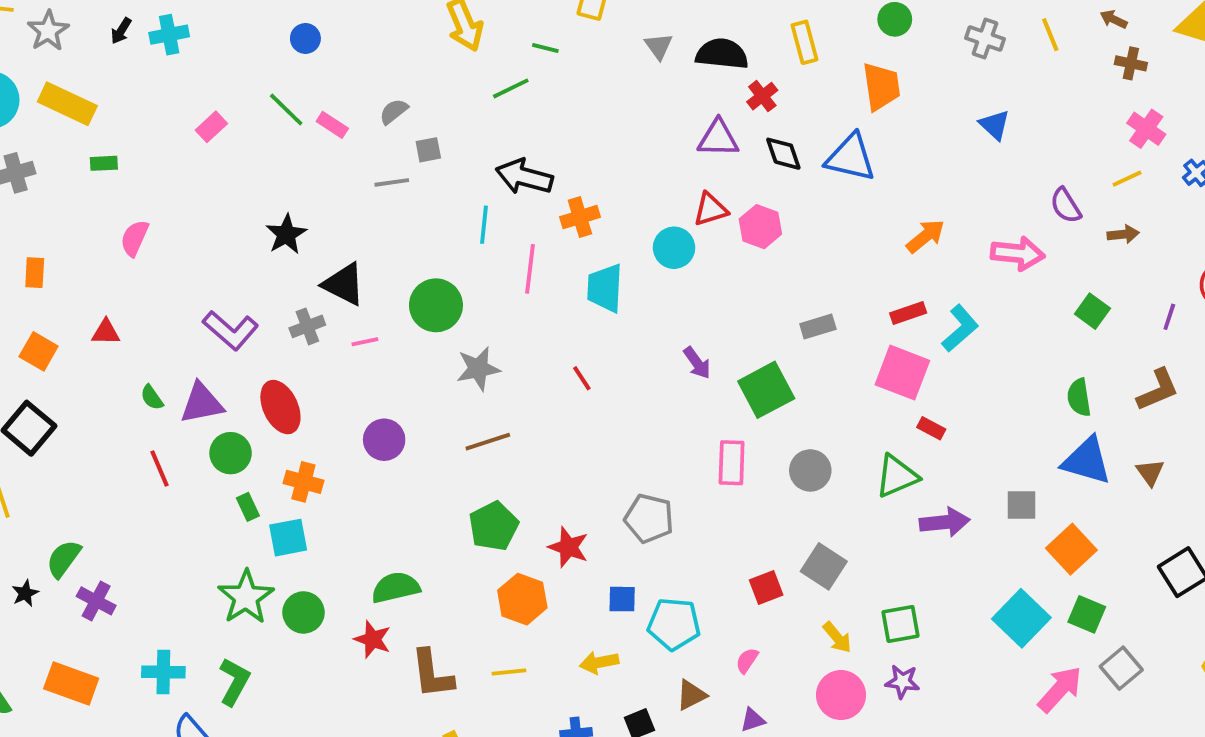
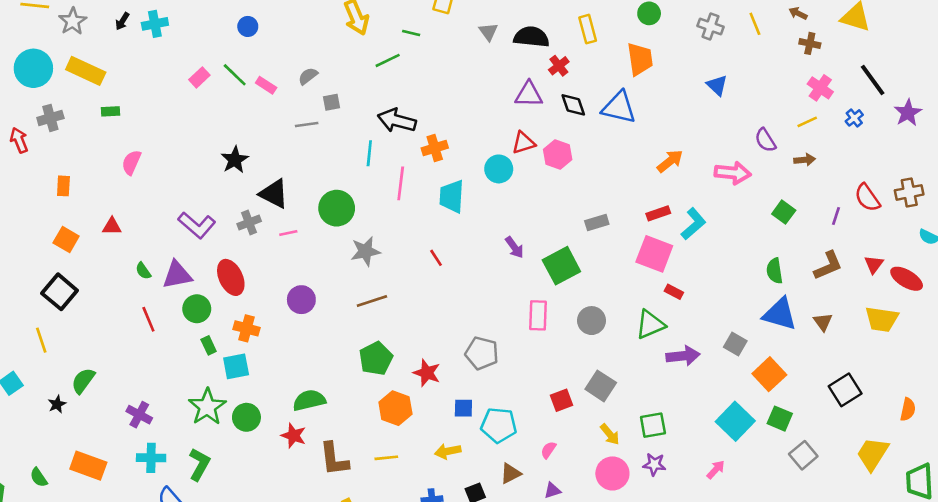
pink rectangle: (211, 127) -> (199, 77), moved
gray square: (1021, 505) -> (735, 344), turned 30
purple cross: (96, 601) -> (139, 415), moved
pink arrow: (1060, 689) -> (716, 470), moved, size x0.6

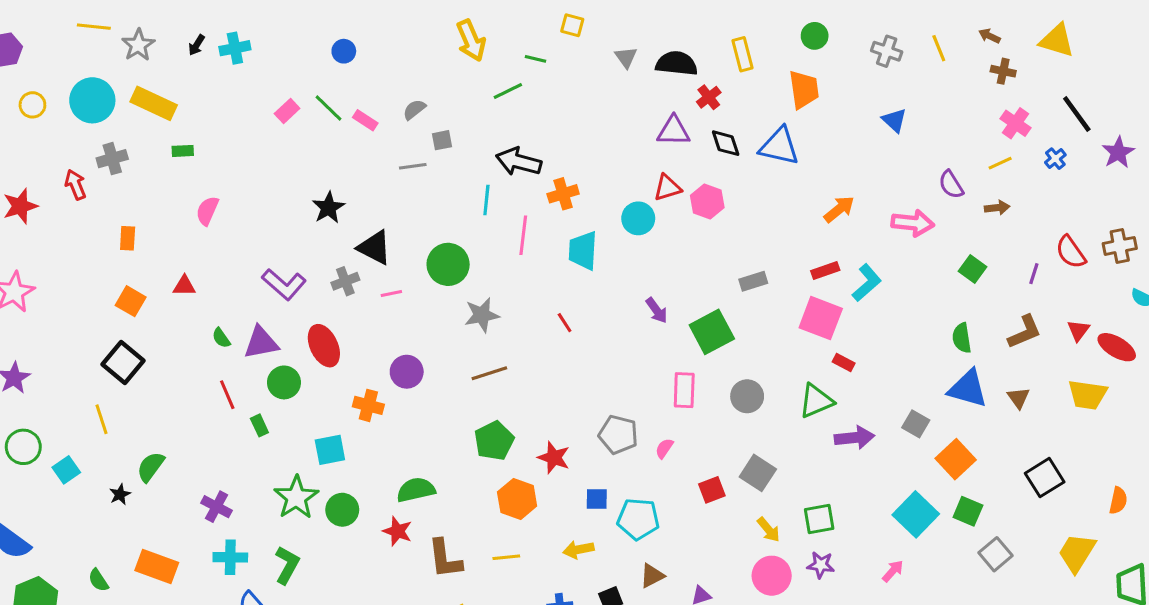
orange cross: (246, 328) -> (368, 405), moved
green rectangle: (209, 345) -> (259, 425), moved
pink semicircle: (548, 450) -> (664, 448), moved

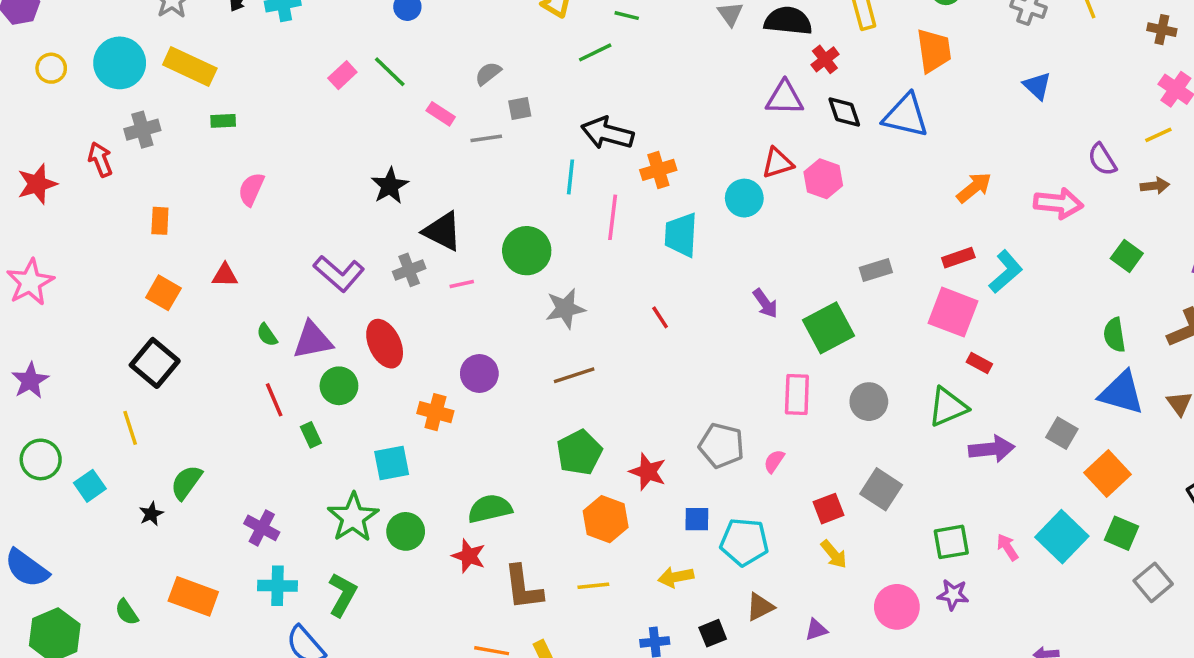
pink rectangle: (365, 120) -> (441, 114), moved
yellow arrow: (769, 530) -> (834, 554), moved
pink arrow: (893, 571) -> (1007, 547), moved, turned -75

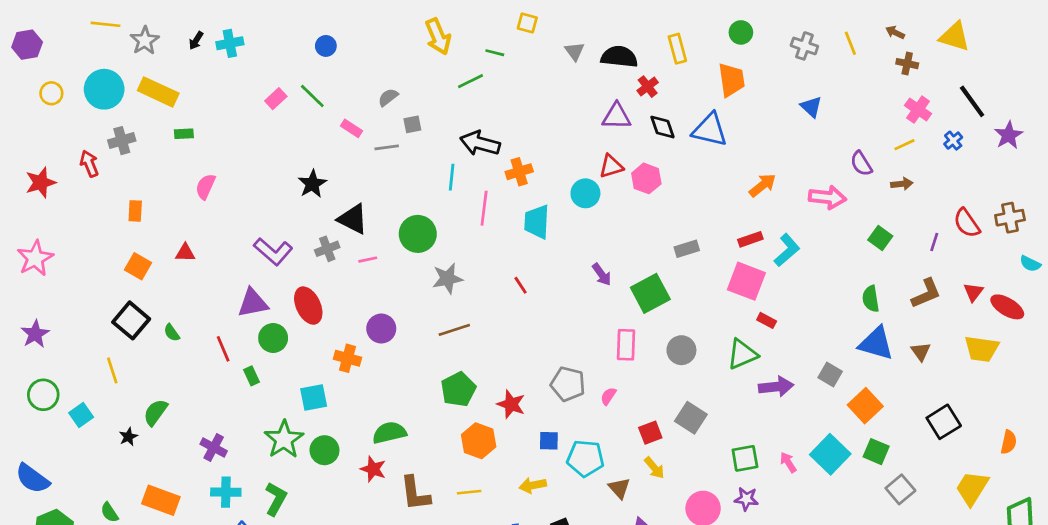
green semicircle: (267, 335) -> (172, 333), moved
brown triangle: (760, 607) -> (619, 488), moved, turned -45

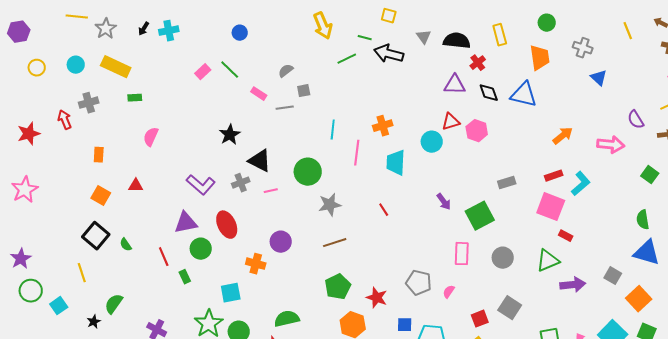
gray cross: (804, 46) -> (583, 48), moved
cyan circle: (104, 89) -> (76, 65), size x0.6
black arrow: (480, 143) -> (389, 54), moved
purple star: (35, 334) -> (21, 259), moved

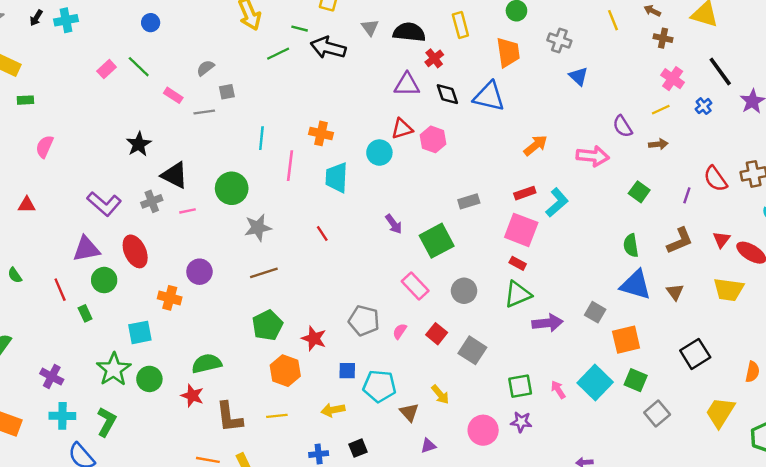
orange cross: (383, 126) -> (321, 133), turned 30
red rectangle: (566, 236) -> (518, 263), moved
pink rectangle: (462, 254) -> (415, 286), turned -45
orange square: (639, 299) -> (626, 340), turned 30
red square: (480, 319) -> (437, 334), moved, turned -30

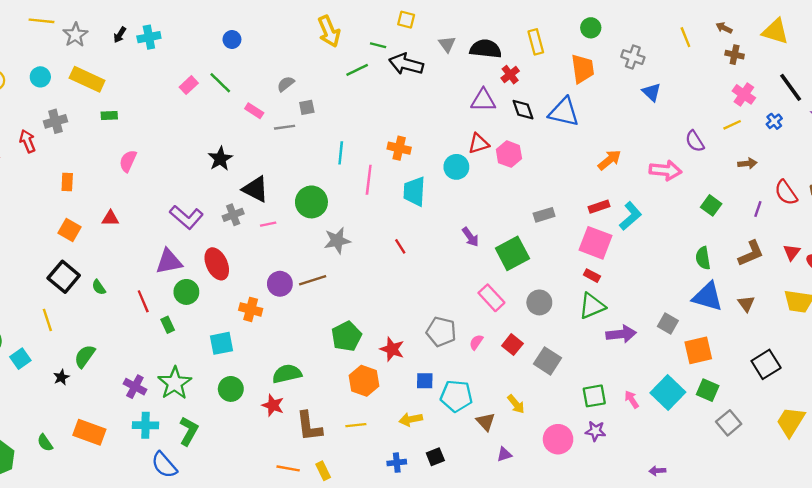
brown arrow: (658, 144) -> (747, 163), moved
brown line: (264, 273) -> (313, 280), moved
green star: (114, 369) -> (175, 383), moved

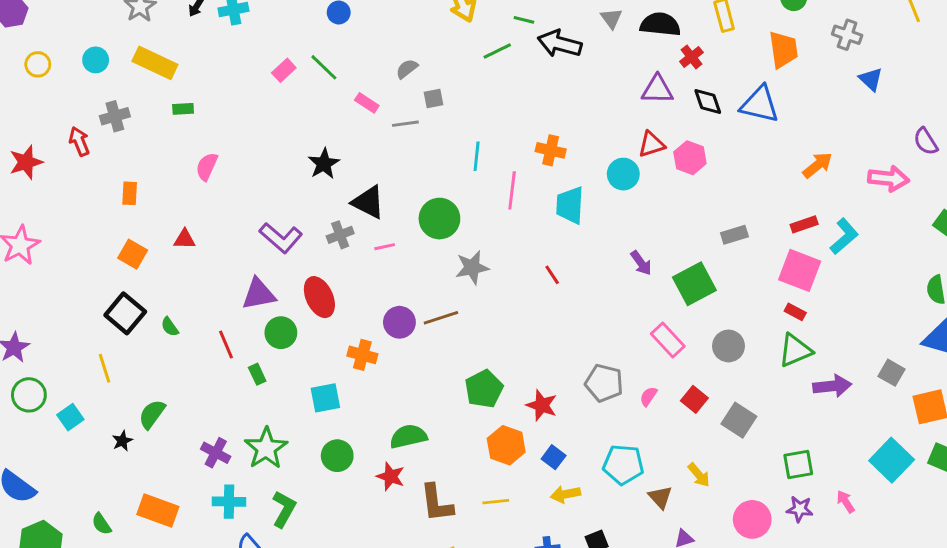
blue square: (425, 381) -> (554, 457), moved, turned 36
pink arrow: (632, 399) -> (846, 502), moved

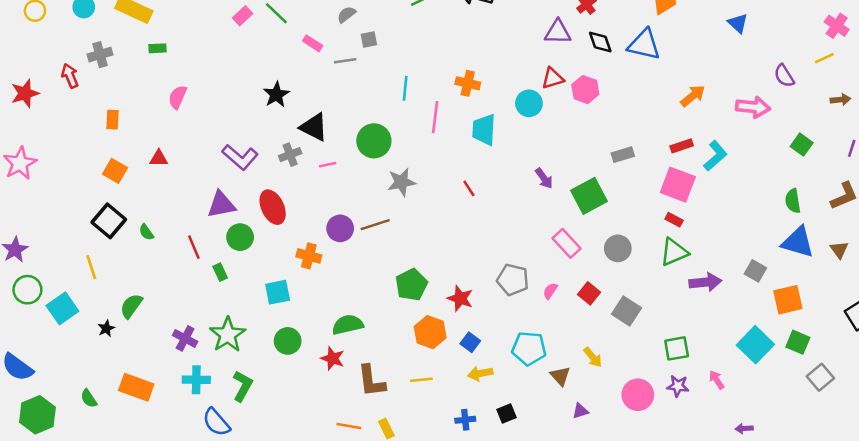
cyan square: (70, 417) -> (62, 308), size x1.4

